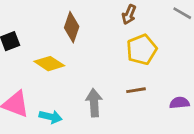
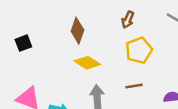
yellow diamond: (49, 64) -> (87, 63), moved

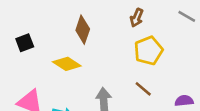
yellow diamond: (87, 63) -> (67, 64), moved
brown line: (134, 86) -> (143, 89), turned 49

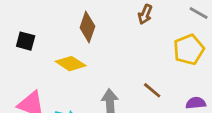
black square: (25, 43) -> (26, 41), turned 36
yellow pentagon: (148, 51) -> (189, 50), moved

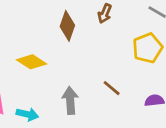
brown diamond: (87, 27) -> (67, 26), moved

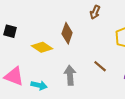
brown diamond: (67, 26) -> (67, 33), moved

